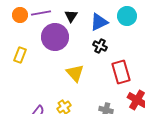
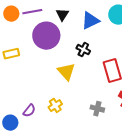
black cross: (100, 46) -> (83, 50), moved
yellow rectangle: (20, 55) -> (11, 54), turned 56

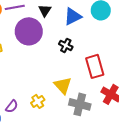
yellow triangle: (66, 72) -> (63, 85), moved
gray cross: (97, 109) -> (80, 104), size x1.5

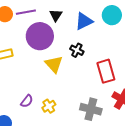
yellow triangle: (63, 85) -> (54, 64), moved
purple semicircle: (12, 106) -> (27, 101), moved

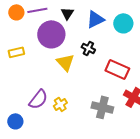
cyan circle: (112, 15) -> (123, 23), moved
red rectangle: (106, 71) -> (117, 69), turned -50
purple semicircle: (27, 101) -> (38, 99), size x1.5

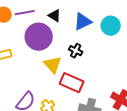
black triangle: (67, 13) -> (55, 16), turned -32
red rectangle: (117, 69) -> (72, 83), moved

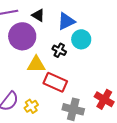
cyan circle: (111, 26) -> (81, 39), moved
yellow triangle: (53, 65) -> (36, 64), turned -48

